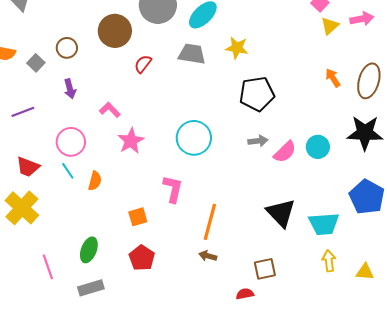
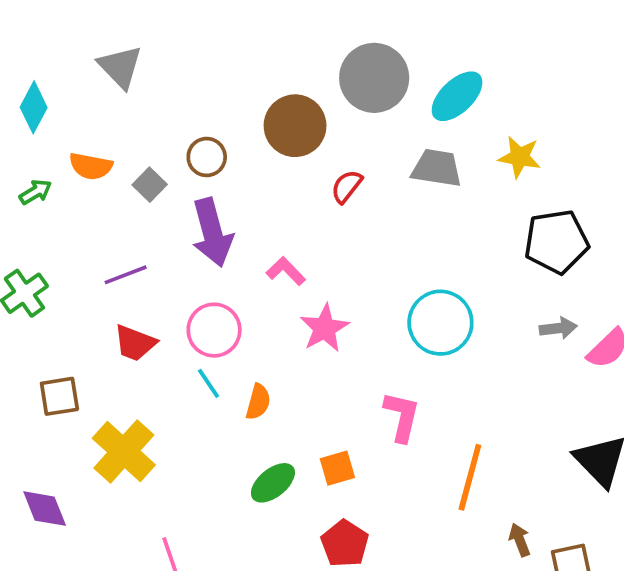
purple arrow: (70, 89) -> (212, 232), size x1.8
red trapezoid: (28, 167) -> (135, 343), moved
green ellipse: (89, 250) -> (273, 483), moved, turned 30
brown arrow: (208, 256) -> (520, 540), moved, turned 54

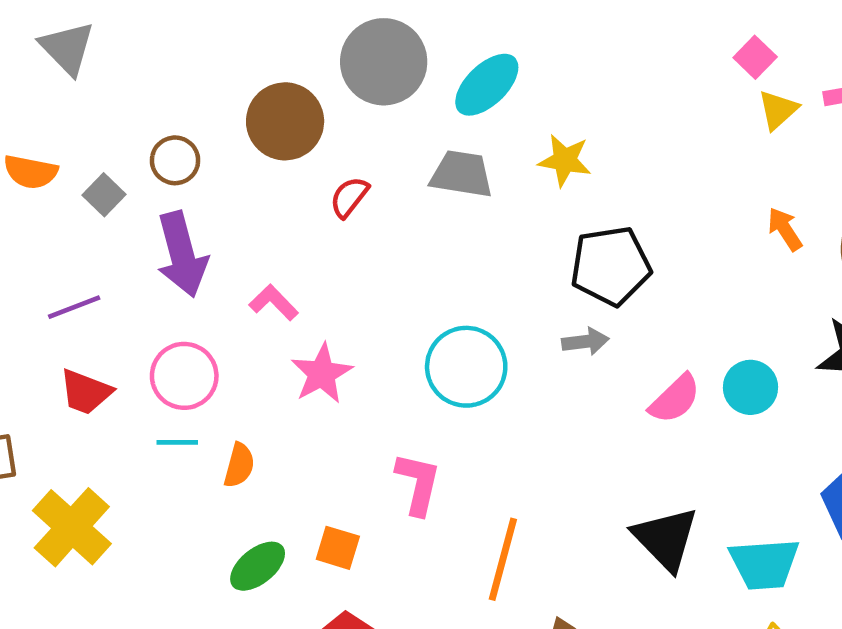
gray arrow: (558, 328) -> (585, 341), moved
cyan line: (209, 383) -> (177, 442), turned -56
orange square: (337, 468) -> (338, 548), turned 33

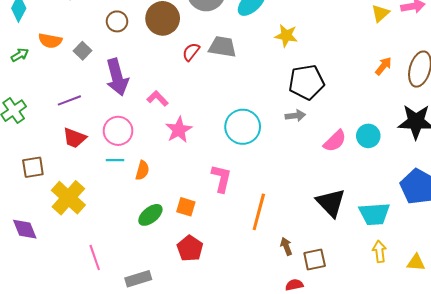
brown circle: (175, 160) -> (117, 21), moved
gray trapezoid: (462, 174) -> (222, 47), moved
orange arrow: (785, 229) -> (383, 66), turned 72

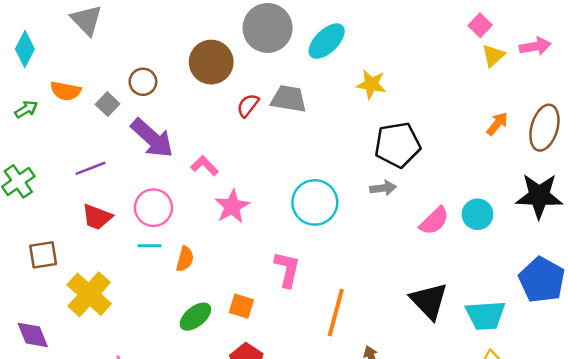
brown circle: (117, 21) -> (143, 82), moved
purple arrow: (117, 77) -> (152, 138), turned -33

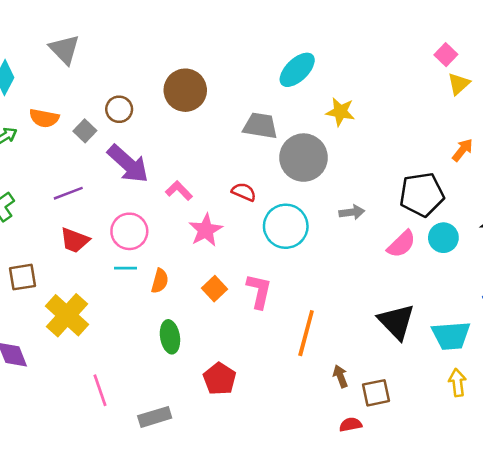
gray circle: (268, 28) -> (304, 158), moved
red semicircle: (248, 105) -> (244, 192), moved, turned 75
black pentagon: (397, 145) -> (422, 194), moved
orange square: (241, 306) -> (215, 289), moved, turned 30
green ellipse: (195, 317) -> (170, 337), turned -60

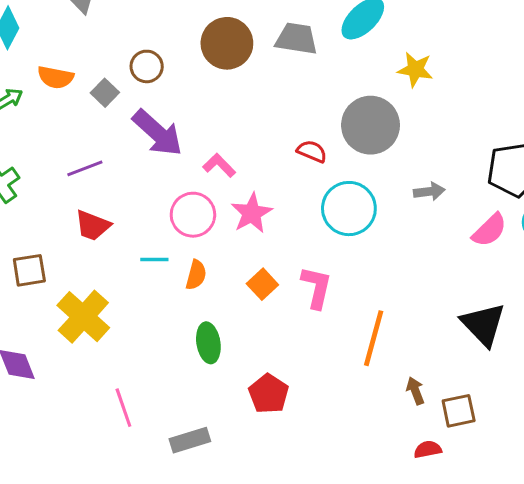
gray trapezoid: (260, 126) -> (296, 39), moved
red semicircle: (244, 192) -> (312, 151), moved
pink circle: (129, 231) -> (193, 215), moved

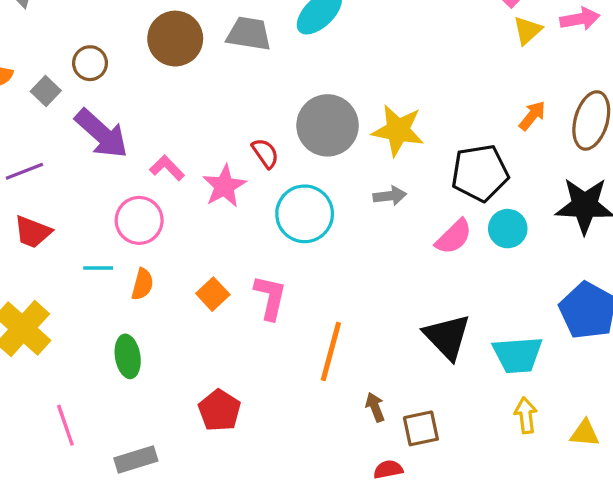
yellow star: (415, 70) -> (398, 130), moved, size x1.4
red semicircle: (312, 151) -> (265, 153), turned 32
pink star: (252, 213) -> (224, 186), moved
green ellipse: (208, 343) -> (128, 356), moved

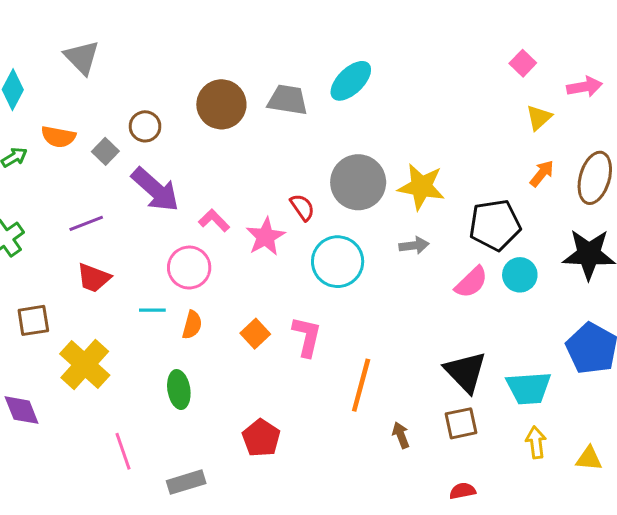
yellow triangle: (527, 30) -> (539, 118), moved
brown square: (421, 428) -> (461, 423), moved
red semicircle: (388, 469) -> (463, 491), moved

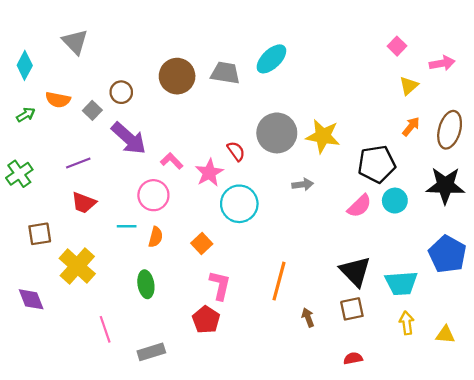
gray arrow: (414, 245) -> (303, 184), moved
cyan circle: (338, 262) -> (239, 204), moved
pink L-shape: (307, 337) -> (220, 285), moved

